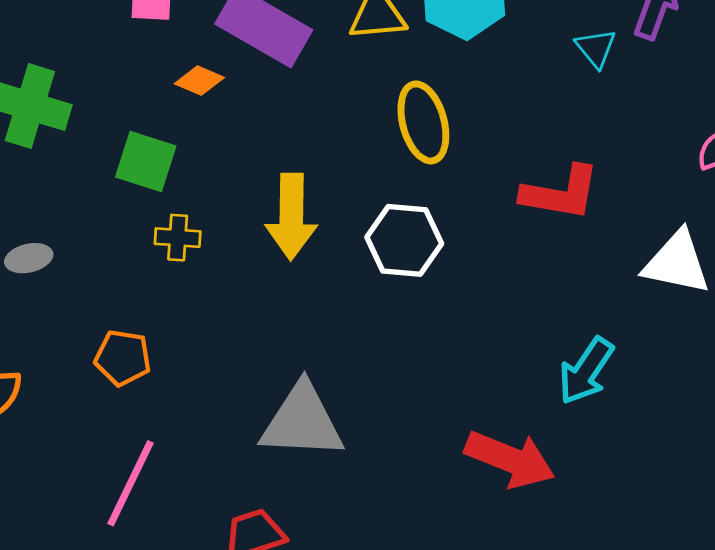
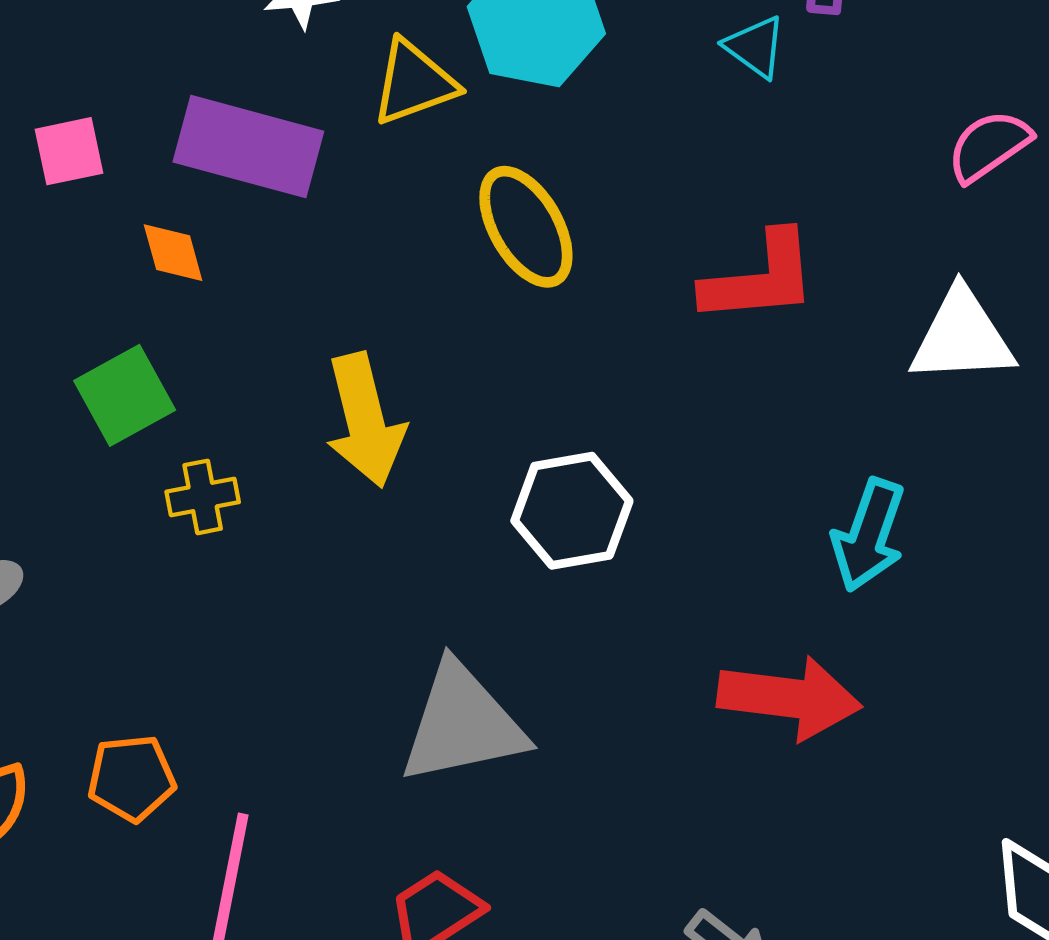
orange diamond: (199, 81) -> (173, 253), turned 66
green square: (146, 161) -> (125, 395), turned -32
white hexagon: (404, 240) -> (572, 511), moved
orange pentagon: (123, 358) -> (131, 778), moved

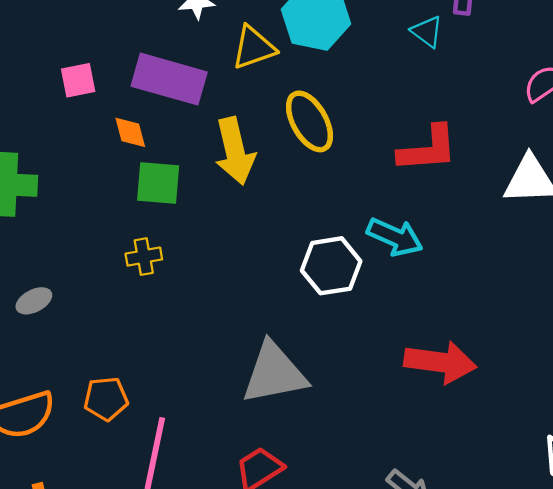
green square: (125, 395) -> (158, 183), moved, turned 33
yellow arrow: (365, 420) -> (235, 151), moved
cyan arrow: (869, 535) -> (395, 237), moved, turned -86

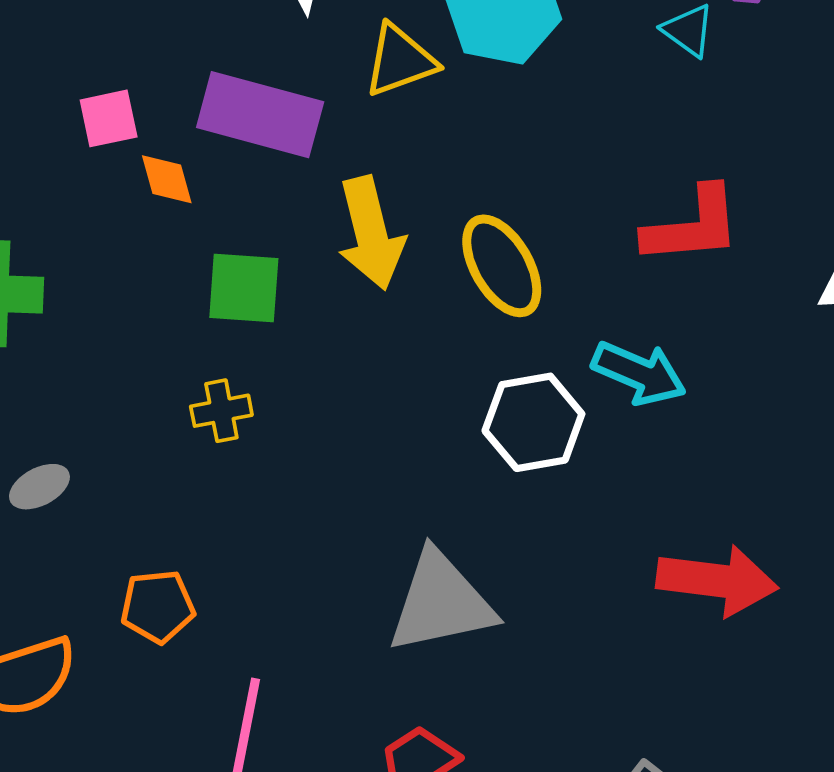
yellow ellipse: (309, 121) -> (502, 266), moved
orange diamond: (130, 132) -> (167, 179), moved
orange pentagon: (106, 399) -> (158, 606), moved

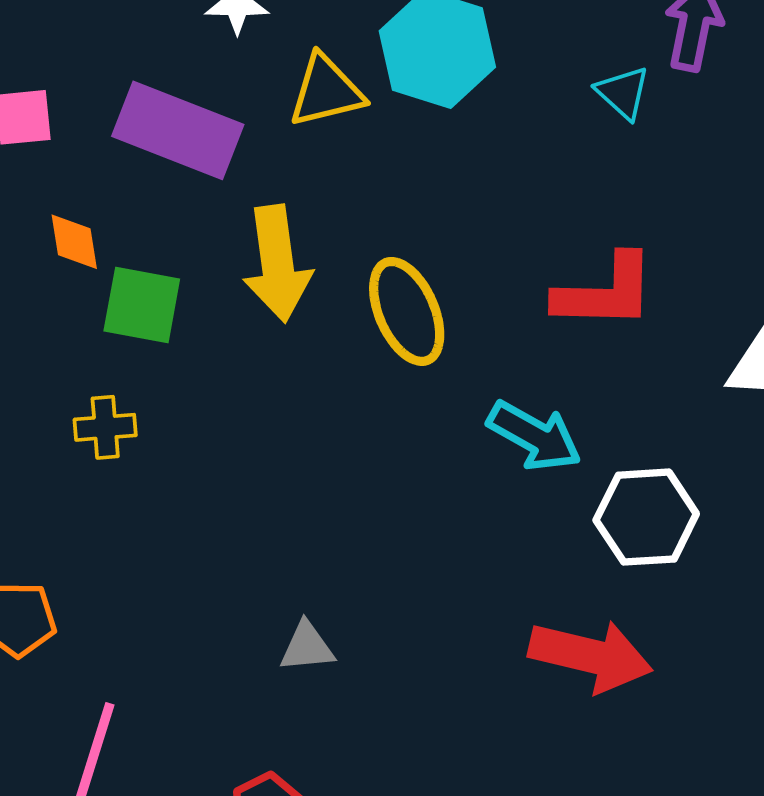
orange diamond: (167, 179) -> (74, 242), moved
white hexagon: (533, 422) -> (646, 517), moved
gray triangle: (441, 602) -> (307, 647), size x0.5

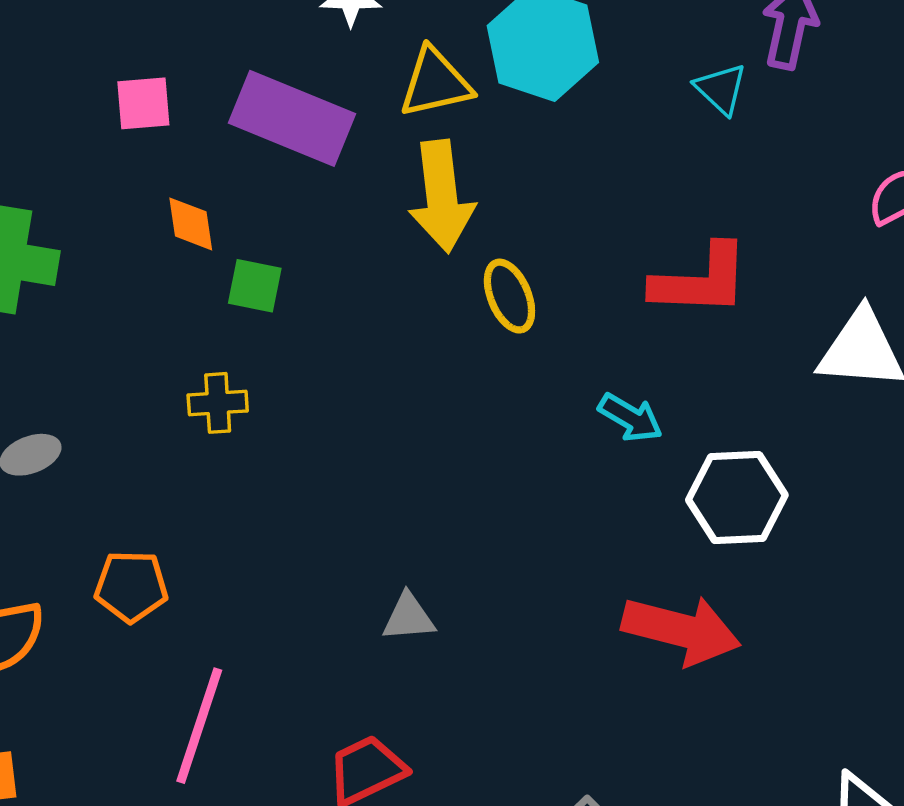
yellow arrow: (277, 264) -> (442, 196), moved
green square: (142, 305) -> (255, 286), size x0.7
yellow ellipse: (407, 311) -> (509, 296), size x0.7
cyan arrow: (534, 436) -> (630, 418), size x0.7

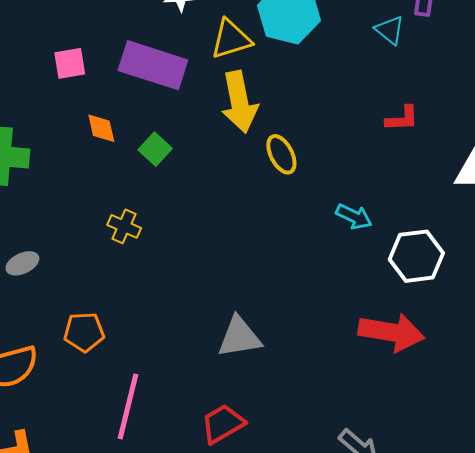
red L-shape: (701, 280) -> (402, 119), moved, size x0.6
green square: (255, 286) -> (155, 149), moved, turned 36
yellow cross: (218, 403) -> (124, 226), turned 32
gray triangle: (409, 617) -> (239, 337), size x1.5

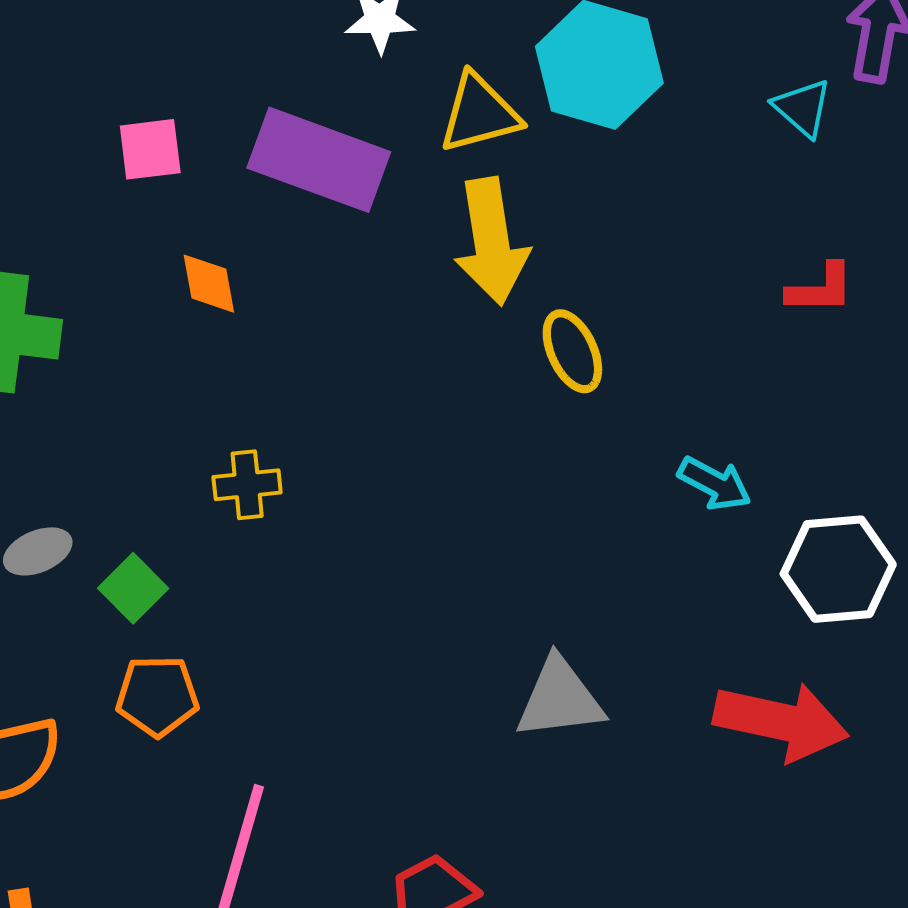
green square: (155, 149) -> (133, 588), moved
yellow cross: (124, 226) -> (247, 485), turned -32
gray triangle: (239, 337) -> (560, 699), moved

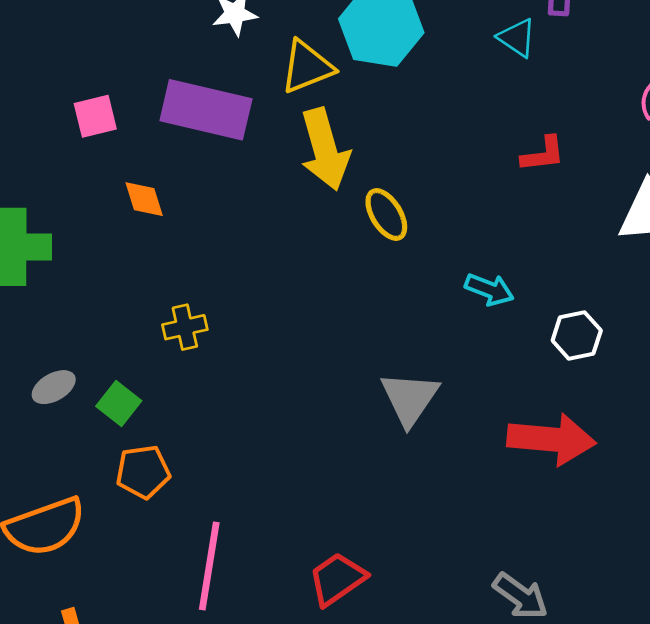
white hexagon: (838, 569) -> (577, 335), size x0.7
gray triangle: (560, 699) -> (410, 398), moved, turned -42

